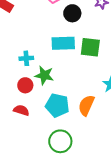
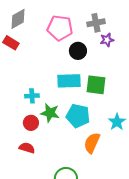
cyan pentagon: (57, 105) -> (78, 116), moved

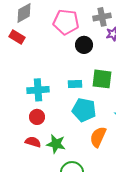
cyan rectangle: (69, 81) -> (75, 84), moved, size x0.6
cyan cross: (32, 96) -> (38, 90), size x1.5
green star: (50, 113) -> (56, 144), moved

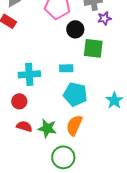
green square: (102, 79) -> (93, 48), moved
red circle: (37, 117) -> (19, 101), moved
orange semicircle: (98, 137) -> (74, 125), moved

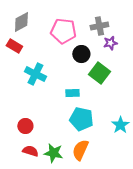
green square: (93, 48) -> (99, 73), turned 30
cyan cross: (29, 74) -> (35, 74), moved, turned 30

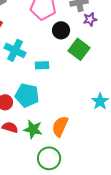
cyan rectangle: (72, 93) -> (42, 65), moved
cyan pentagon: (81, 119) -> (27, 95), moved

